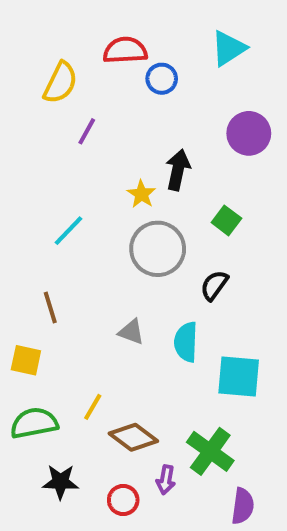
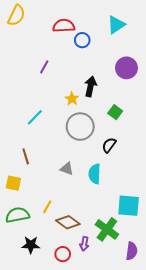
yellow semicircle: (60, 83) -> (16, 15), moved
cyan square: (239, 376) -> (129, 206), moved
purple semicircle: (243, 506) -> (132, 251), moved

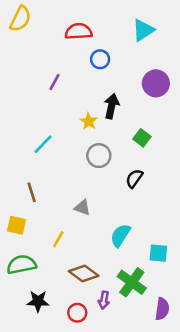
blue circle: (82, 40) -> (100, 59), moved
gray circle: (80, 127) -> (99, 156), size x0.7
cyan semicircle: (95, 174) -> (120, 235), moved, turned 30
cyan square: (129, 206) -> (158, 253), size x0.7
yellow line: (47, 207) -> (58, 239), moved

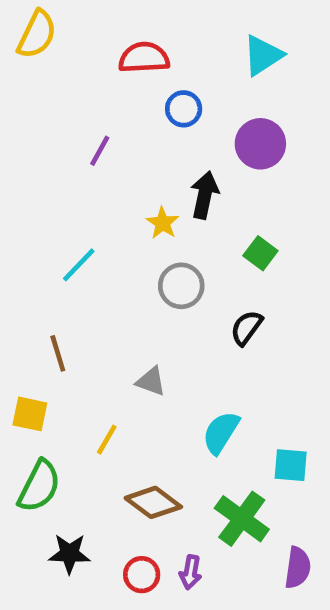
purple circle: (156, 83) -> (260, 144), moved
green semicircle: (22, 265) -> (39, 486), turned 128
purple arrow: (104, 300) -> (191, 572), moved

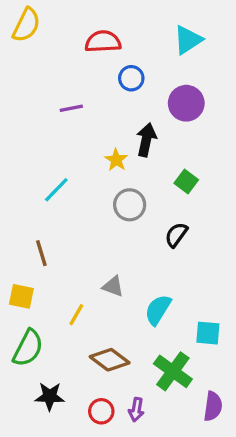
purple line: (100, 151) -> (71, 108), turned 50
gray triangle: (151, 381) -> (113, 286), moved

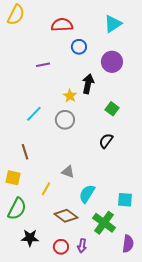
gray circle: (130, 205) -> (65, 120), moved
cyan semicircle: (158, 310) -> (87, 194), moved

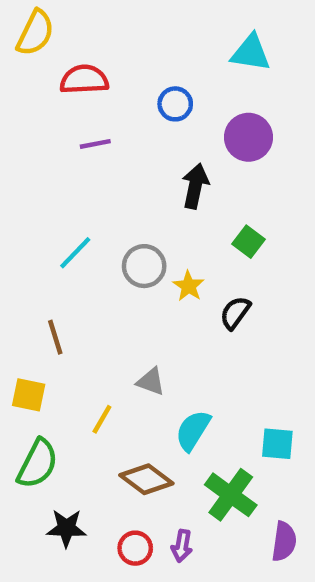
cyan triangle: (113, 24) -> (251, 53), turned 42
red semicircle: (62, 25) -> (84, 80), moved
yellow star: (70, 96) -> (189, 286), moved

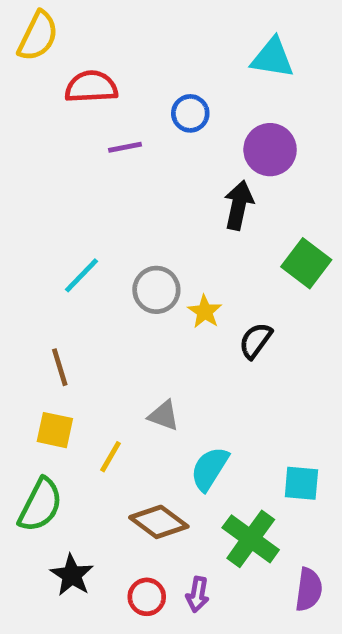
purple line: (95, 144) -> (125, 147), moved
black arrow: (195, 186) -> (239, 205), moved
green square: (248, 242) -> (306, 263), moved, size x1.4
yellow square: (29, 395) -> (55, 430), moved
black star: (66, 528) -> (72, 575), turned 30

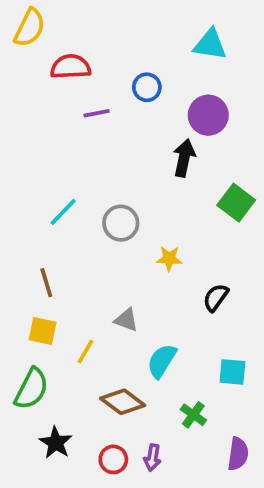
yellow star: (205, 312) -> (169, 258), moved, turned -30
black semicircle: (256, 341) -> (216, 298), moved
green cross: (251, 539) -> (193, 415), size x0.6

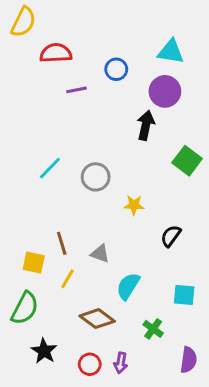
cyan triangle: (210, 44) -> (171, 52), moved
brown line: (46, 283) -> (62, 243), moved

